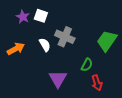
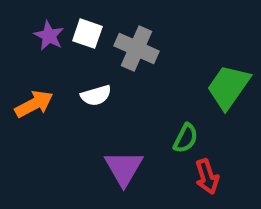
gray cross: (65, 37) -> (137, 48), moved
white semicircle: (45, 45) -> (96, 95), turned 104

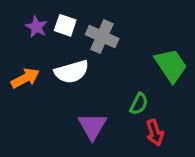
green trapezoid: (228, 87) -> (171, 65), turned 111
white semicircle: (96, 95) -> (72, 72), size x1.5

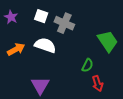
purple star: (36, 27) -> (11, 17), moved
white semicircle: (72, 72) -> (45, 45), turned -145
purple triangle: (92, 126) -> (40, 85), moved

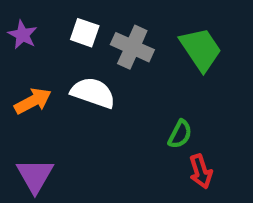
green trapezoid: (108, 41) -> (201, 49), moved
purple triangle: (40, 85) -> (35, 176), moved

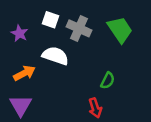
purple star: (23, 35) -> (19, 33), moved
orange arrow: (33, 101) -> (24, 73), moved
red arrow: (201, 171) -> (95, 108), moved

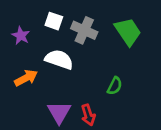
purple triangle: (21, 105) -> (59, 112), moved
red arrow: (95, 108) -> (88, 115), moved

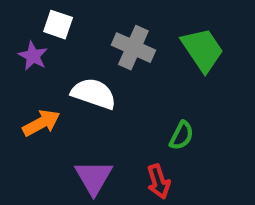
white square: (54, 21) -> (58, 25), moved
red arrow: (88, 115) -> (159, 182), moved

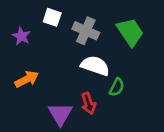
white square: (58, 25) -> (52, 17), moved
white semicircle: (94, 94) -> (95, 66), moved
red arrow: (159, 182) -> (88, 103), moved

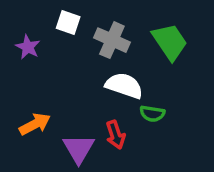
orange arrow: (27, 79) -> (35, 124), moved
green semicircle: (117, 87) -> (152, 114), turned 72

